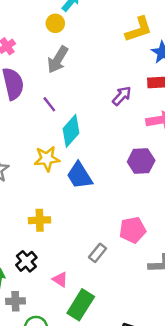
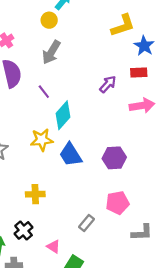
purple hexagon: (141, 161) -> (114, 158), moved

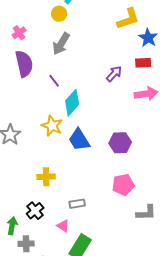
yellow star: (42, 140) -> (52, 126), turned 30
gray rectangle: (87, 223) -> (77, 204), moved, turned 42

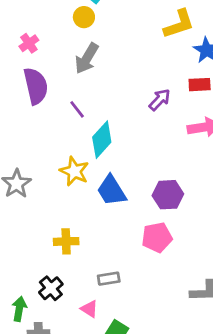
pink pentagon: (123, 185) -> (157, 237), moved

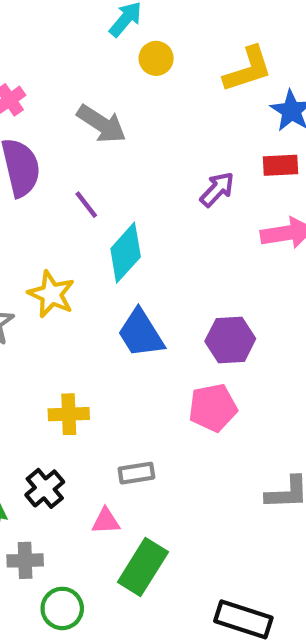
yellow circle: (84, 17) -> (156, 58), moved
gray arrow: (87, 58) -> (102, 124), turned -88
yellow star: (74, 171) -> (51, 294), moved
pink triangle: (89, 309) -> (106, 521), turned -36

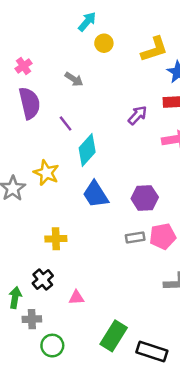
gray arrow: (102, 124) -> (74, 79), size x0.7
pink pentagon: (213, 408) -> (163, 236), moved
gray rectangle: (136, 473) -> (135, 238), moved
green rectangle: (143, 567) -> (114, 336), moved

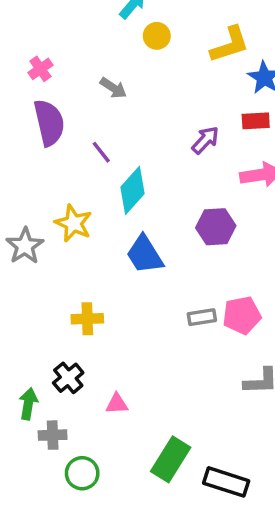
purple hexagon: (145, 198) -> (216, 227), moved

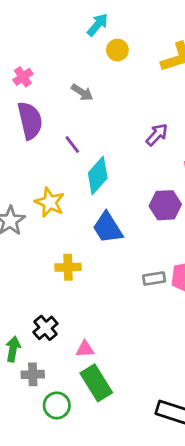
yellow cross: (87, 319) -> (68, 267), moved
green rectangle: (171, 459) -> (96, 383), moved, turned -64

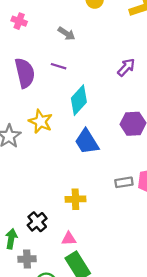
pink cross: (23, 77) -> (19, 21), turned -35
purple semicircle: (30, 121) -> (25, 73), moved
purple line: (72, 145) -> (59, 66), moved, turned -35
yellow cross: (68, 267) -> (75, 199), moved

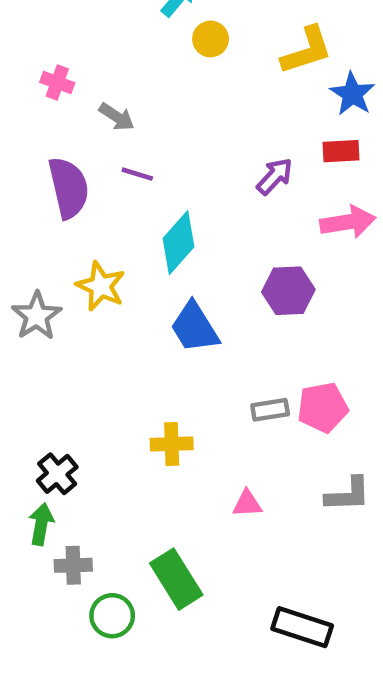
gray arrow: (66, 34) -> (117, 117), moved
black cross: (37, 222) -> (57, 474), moved
pink triangle: (69, 239) -> (247, 504), moved

